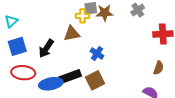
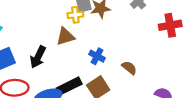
brown semicircle: (159, 68) -> (129, 68), moved, turned -64

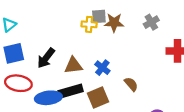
brown triangle: (65, 36) -> (73, 66), moved

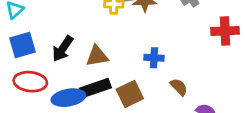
blue cross: (102, 68) -> (154, 58), moved, turned -32
brown semicircle: (131, 84) -> (179, 87), moved

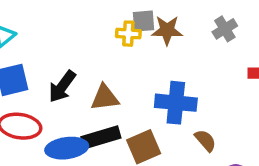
blue cross: (154, 58) -> (176, 103), size x1.6

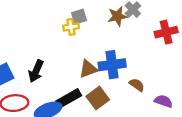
brown star: (167, 30) -> (117, 16), moved
brown triangle: (105, 98) -> (88, 69), moved

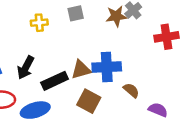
yellow cross: (71, 27) -> (39, 23), moved
black rectangle: (69, 98) -> (55, 81), moved
brown square: (98, 98) -> (89, 101), turned -30

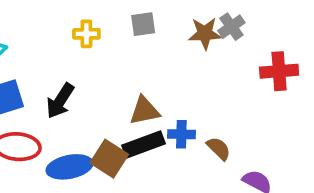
blue cross: (107, 67) -> (181, 134), moved, size x0.6
black rectangle: (55, 81) -> (144, 144), moved
brown square: (89, 101) -> (109, 159), moved

